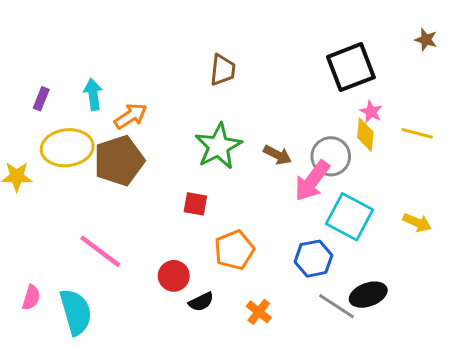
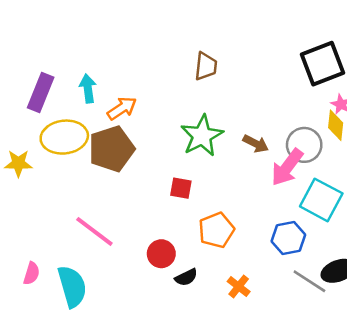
purple rectangle: (41, 99) -> (41, 92), size x1.8

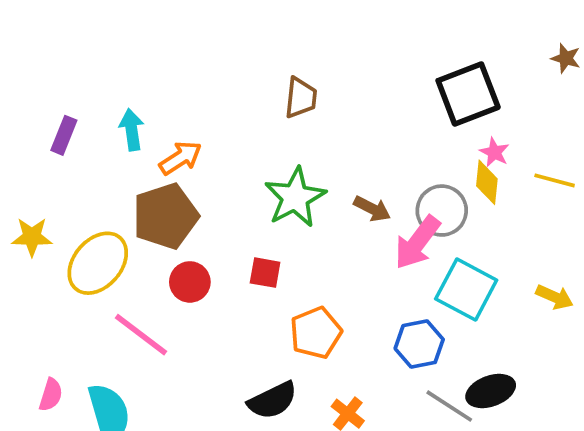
purple rectangle: (41, 92) -> (64, 135), size x0.7
yellow ellipse: (64, 137) -> (98, 263), moved, turned -42
red circle: (161, 254) -> (190, 282), moved
black semicircle: (186, 277) -> (273, 400), size x1.5

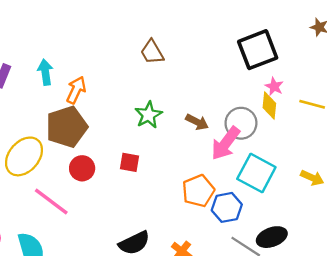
brown trapezoid: (301, 98) -> (152, 52), turned 144
orange arrow: (180, 158) -> (76, 90), turned -32
green star: (295, 197) -> (148, 115), size x0.7
orange pentagon: (316, 333) -> (198, 191), moved

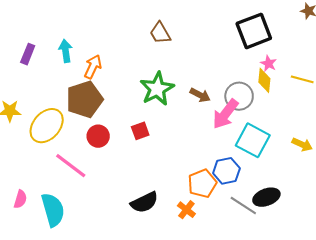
green star: (148, 115) -> (157, 89), size x1.4
red square: (130, 162) -> (140, 131), turned -30
orange pentagon: (198, 191) -> (202, 183), moved

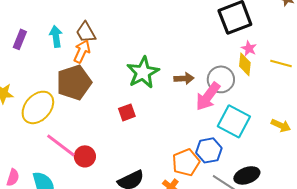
brown trapezoid: (160, 33) -> (86, 32), moved
brown arrow: (200, 95) -> (184, 78), turned -30
red circle: (98, 136) -> (85, 156), moved

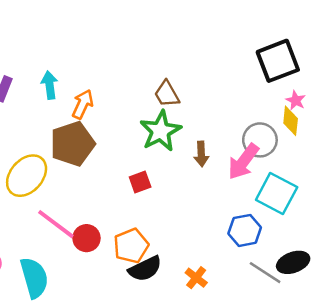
brown trapezoid: (86, 32) -> (167, 94), moved
brown arrow: (184, 78) -> (201, 154), moved, turned 90
orange pentagon: (186, 162) -> (131, 246), moved

